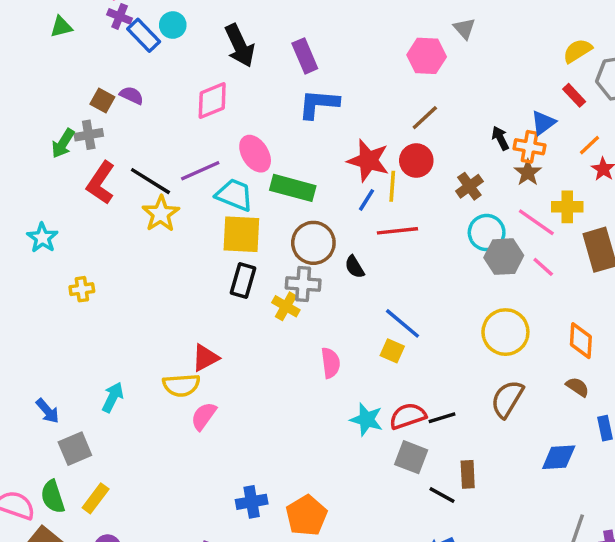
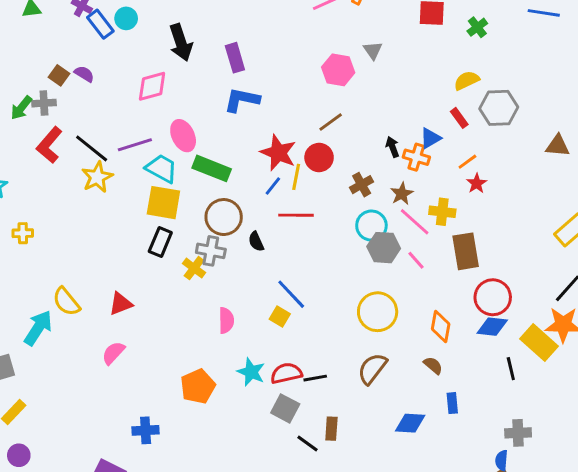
brown star: (528, 173) -> (402, 194), moved
yellow semicircle: (181, 385) -> (66, 302), moved, turned 48
cyan arrow: (113, 397) -> (38, 328), size x1.4
orange pentagon: (307, 516) -> (198, 386), moved

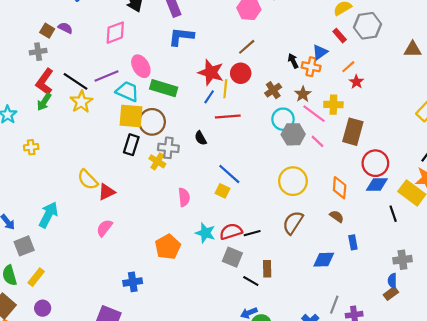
green arrow: (21, 108) -> (44, 102), moved
brown circle: (224, 217) -> (152, 122), moved
brown rectangle: (466, 251) -> (353, 132), turned 30
yellow semicircle: (66, 302) -> (88, 180), moved

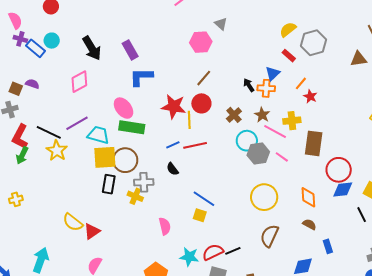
pink ellipse: (141, 66) -> (124, 108), moved
blue line: (209, 97) -> (173, 145), moved, turned 40

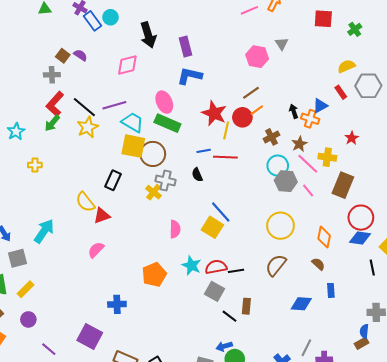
orange line: (301, 83) -> (257, 110), moved
black rectangle: (109, 184) -> (113, 180), moved
yellow square: (200, 215) -> (212, 227), size x1.5

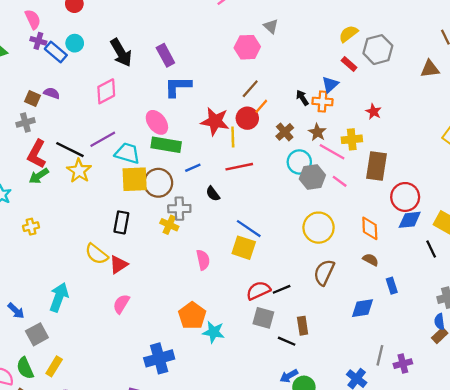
green arrow: (52, 123) -> (39, 176), turned 30
blue line: (204, 151) -> (193, 168), moved
cyan star: (191, 265) -> (214, 332), moved
blue cross: (117, 304) -> (159, 358), size x1.4

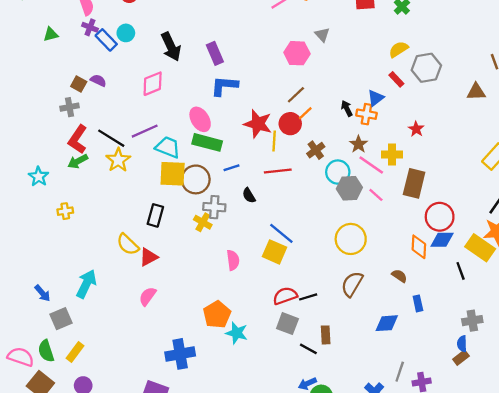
brown cross: (285, 132) -> (316, 150), moved
orange diamond: (370, 228) -> (419, 247), moved

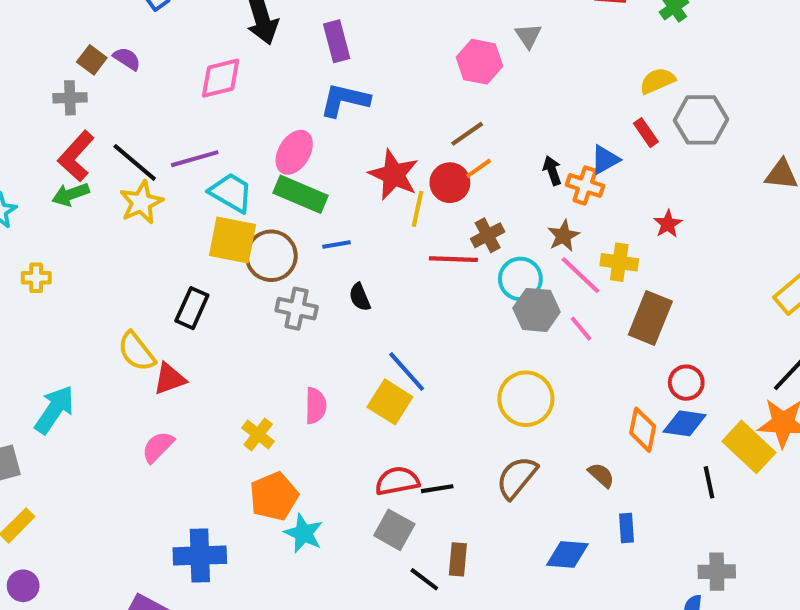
pink ellipse: (200, 119) -> (294, 152), turned 55
red line: (278, 171) -> (453, 259), moved
red circle: (440, 217) -> (686, 383), size x0.7
yellow cross: (203, 222) -> (258, 435), moved

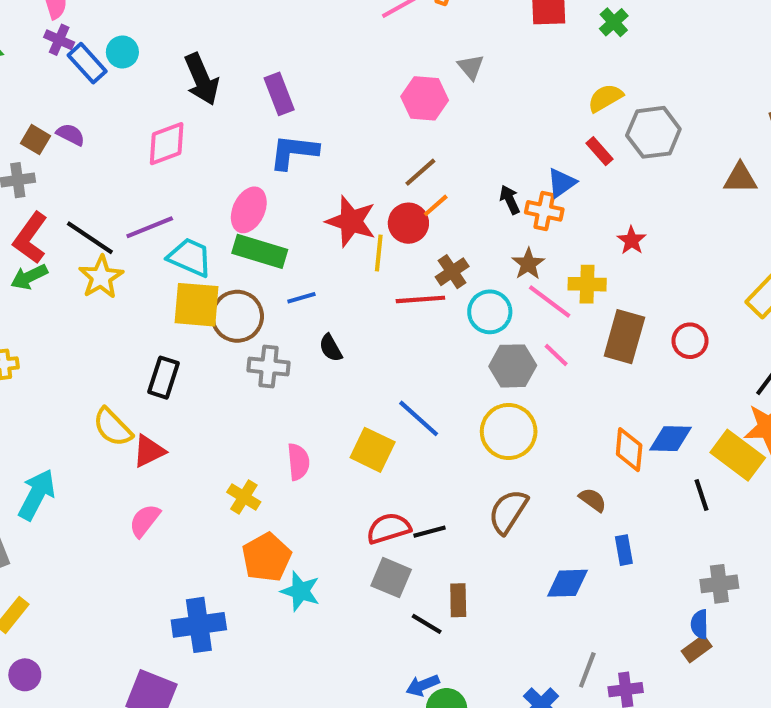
gray hexagon: (536, 310) -> (513, 366), moved
blue line: (407, 371) -> (419, 418), moved
red circle: (686, 383) -> (690, 341), moved

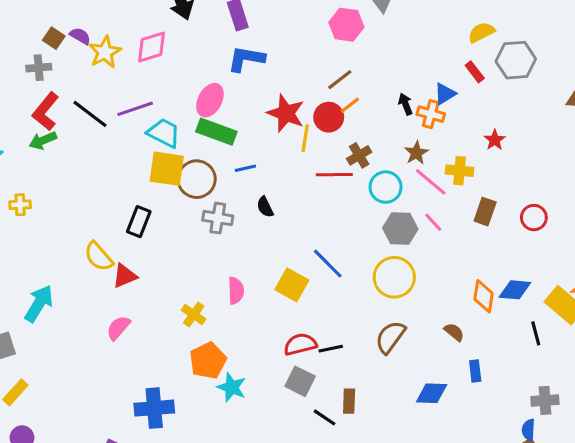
yellow star: (101, 277) -> (105, 52), moved
brown rectangle: (624, 337) -> (485, 212), size x0.7

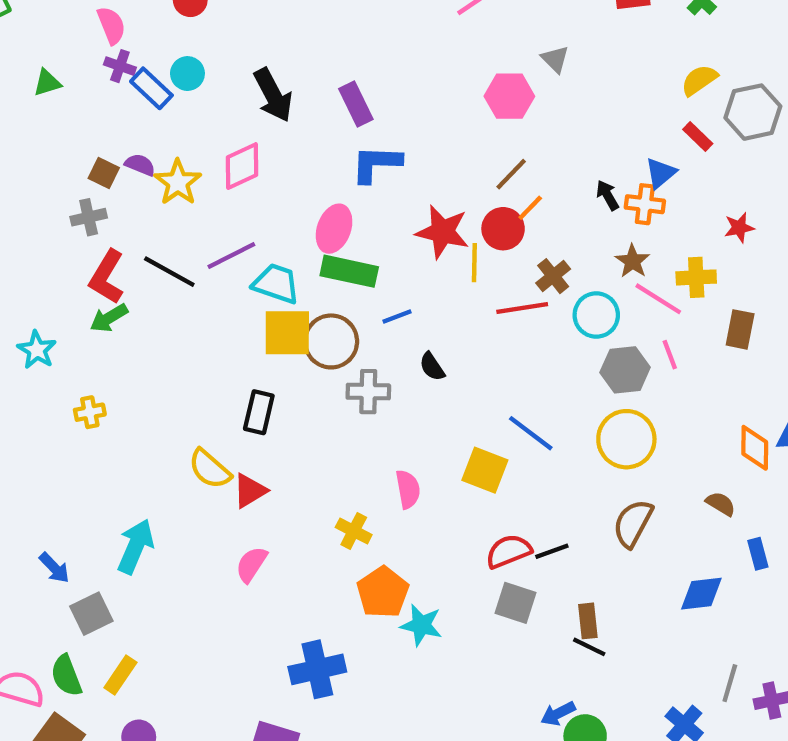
red star: (495, 140) -> (739, 228), turned 30
pink line: (433, 222) -> (670, 355), turned 30
black line: (324, 417) -> (589, 647), moved

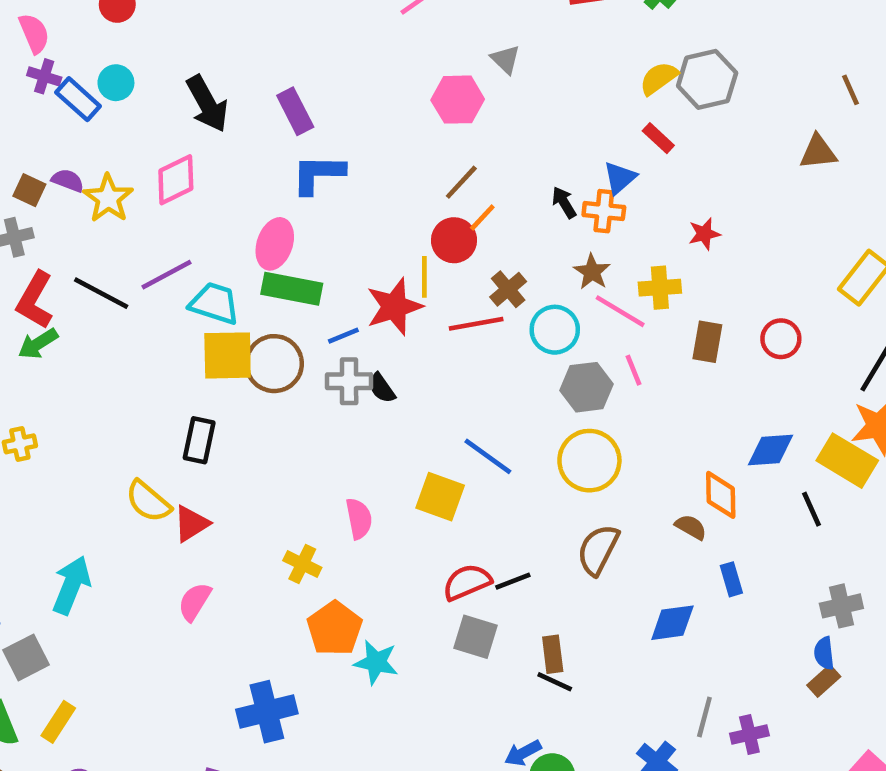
gray hexagon: (753, 112) -> (707, 79), moved
red star: (443, 232) -> (394, 307), moved, turned -30
gray cross: (368, 392) -> (349, 381), moved
orange diamond: (755, 448) -> (721, 495), moved

